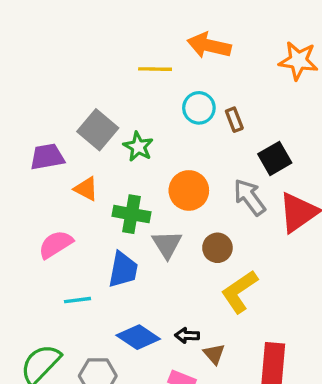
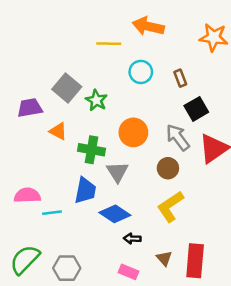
brown rectangle: (234, 120) -> (180, 78), moved
pink semicircle: (56, 244) -> (27, 195), moved, turned 30
brown circle: (217, 248) -> (168, 168), moved
blue diamond: (138, 337) -> (115, 214), moved
brown triangle: (214, 354) -> (164, 258), moved

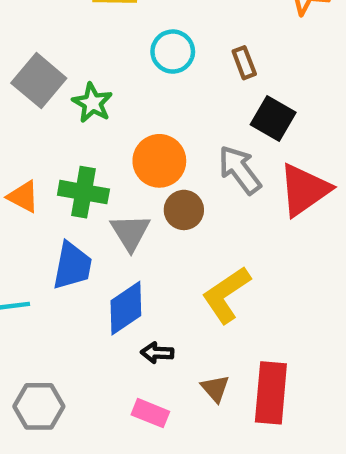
black square: (196, 109) -> (273, 118), turned -30
orange triangle: (58, 131) -> (23, 197), moved
brown circle: (168, 168) -> (184, 210), moved
blue diamond: (115, 214) -> (126, 308), turned -68

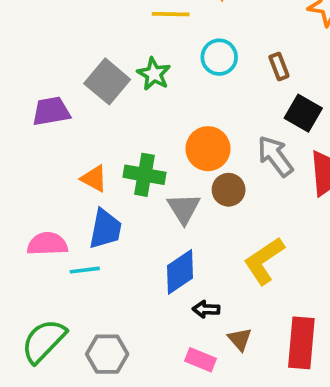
green star: (92, 103) -> (154, 74), moved
blue trapezoid: (72, 266) -> (105, 229), moved
brown triangle: (215, 388) -> (240, 339), moved

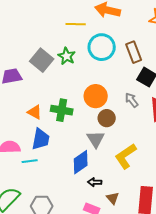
cyan circle: (219, 57) -> (102, 47), size x1.4
brown rectangle: (279, 66) -> (134, 52), size x1.5
gray arrow: (275, 156) -> (132, 100), size x0.7
gray triangle: (184, 208) -> (96, 139), moved

